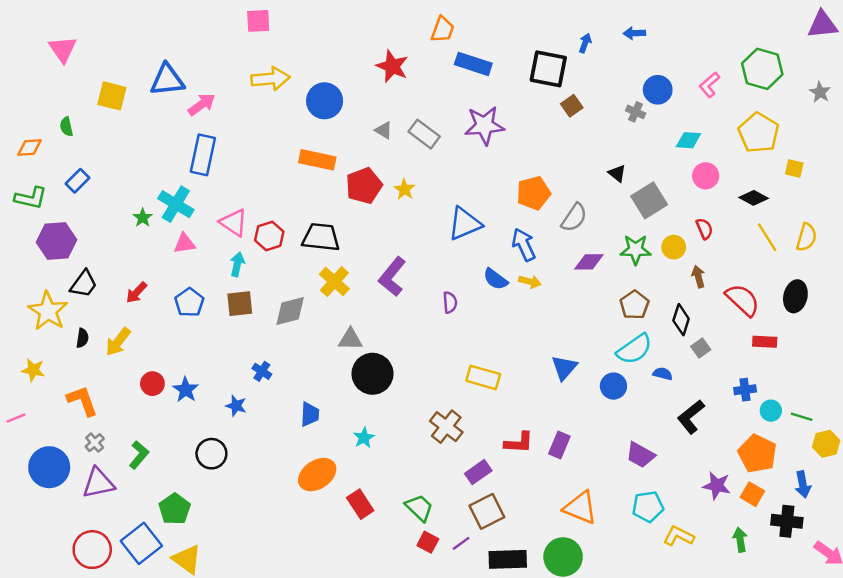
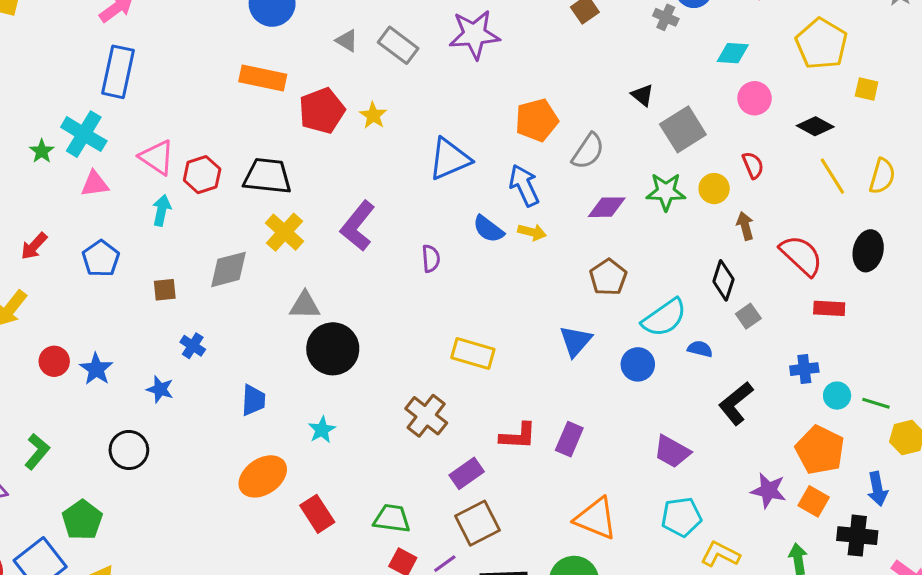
brown square: (240, 304) -> (165, 290), moved, size x0.7
brown pentagon: (634, 305) -> (608, 277), moved
green trapezoid: (419, 508) -> (392, 518), turned -36

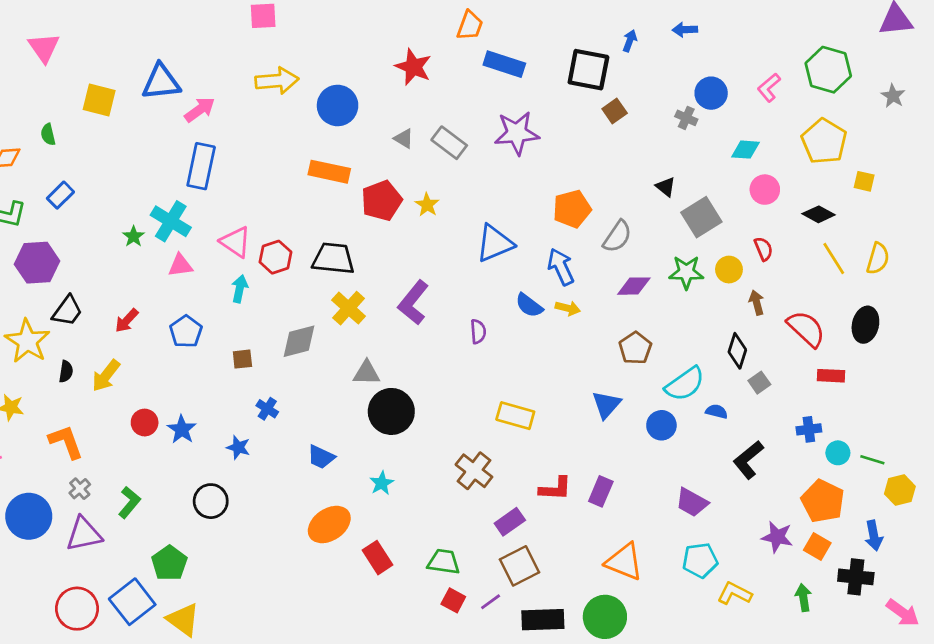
blue trapezoid: (253, 400) -> (321, 457), turned 112

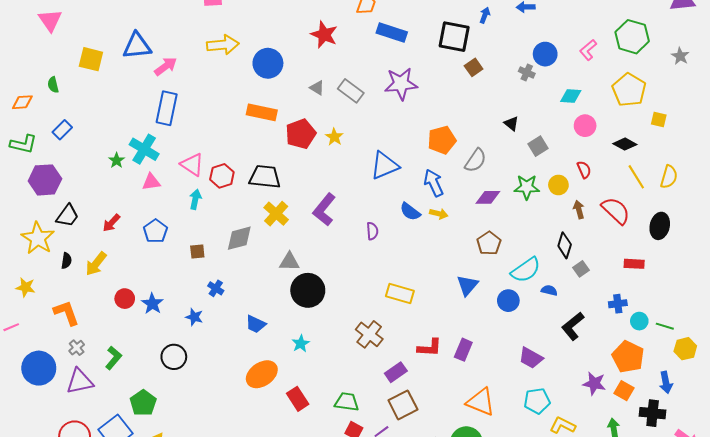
gray square: (701, 217) -> (538, 146), size x0.7
red semicircle: (806, 329) -> (616, 211), moved

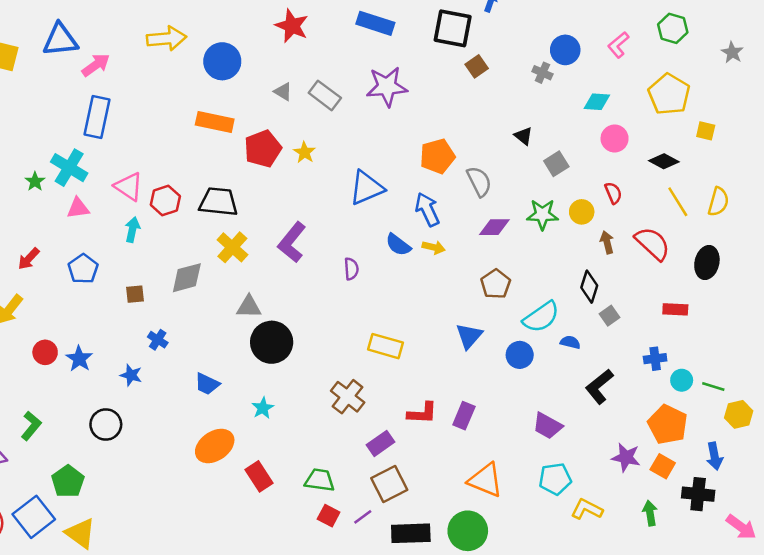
green hexagon: (632, 37) -> (673, 28), size x0.7
gray semicircle: (476, 160) -> (479, 182), turned -60

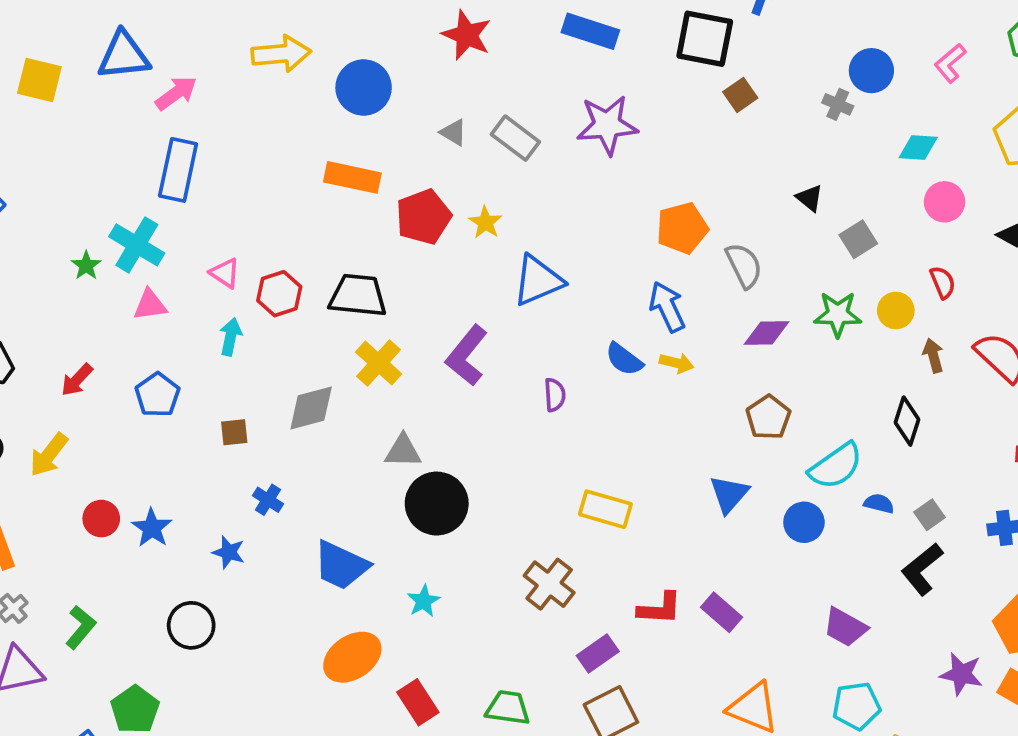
pink triangle: (129, 187) -> (225, 273), size x0.7
blue triangle: (367, 188) -> (538, 281), moved
gray square: (609, 316) -> (930, 515), moved
blue trapezoid: (207, 384) -> (341, 565), size x1.5
purple rectangle: (464, 416) -> (722, 612), turned -72

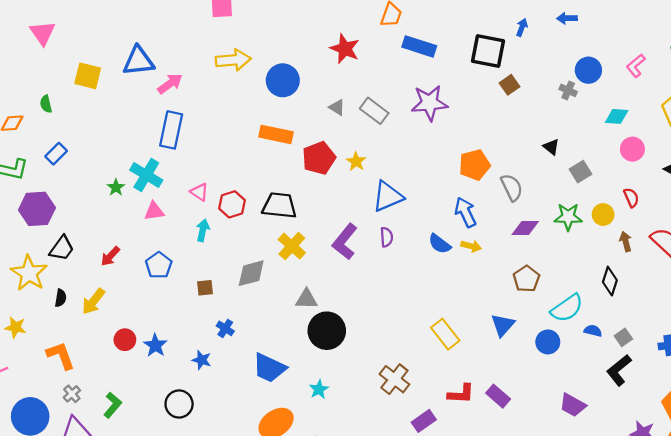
purple semicircle: (555, 395) -> (387, 237), moved
yellow rectangle: (605, 509) -> (445, 334), moved, turned 36

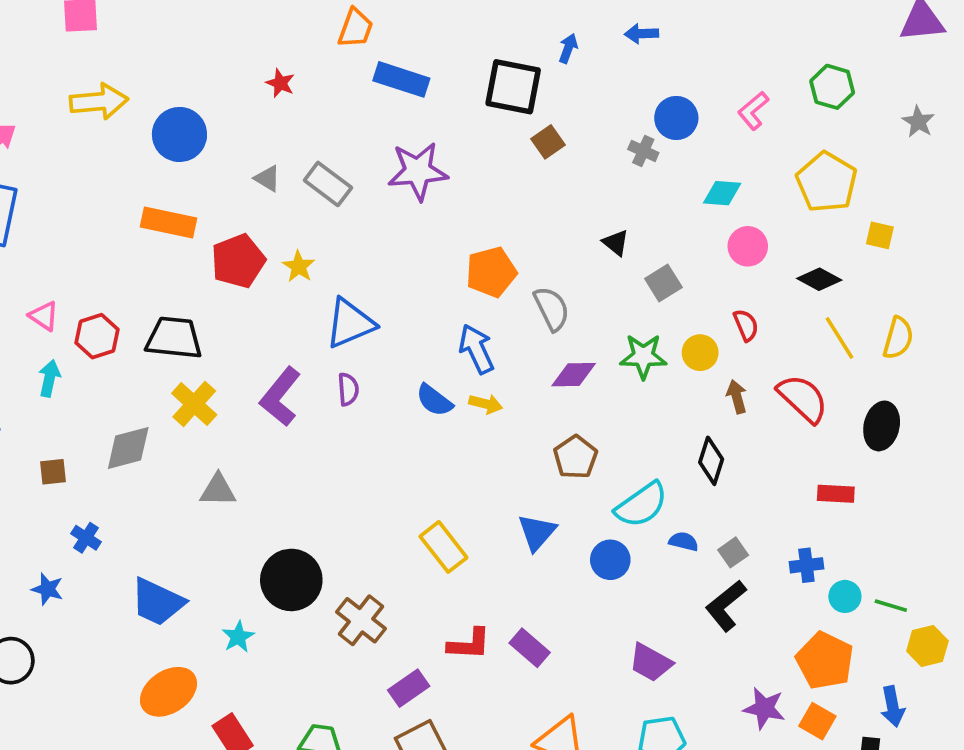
red star: (345, 49) -> (280, 83), size x0.6
black circle: (327, 331) -> (291, 580), moved

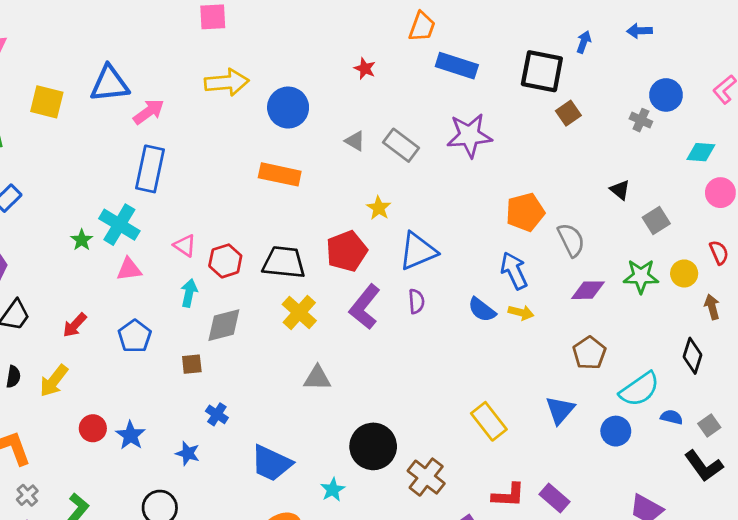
red pentagon: (238, 261) -> (347, 251), moved
gray diamond: (128, 448) -> (224, 325), moved
black L-shape: (726, 606) -> (704, 466), turned -87

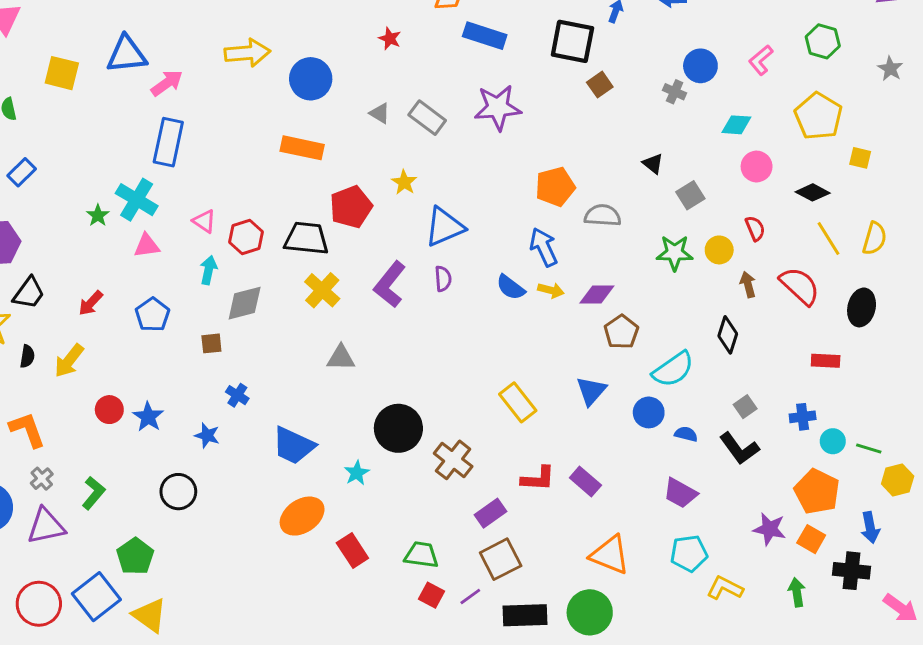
gray semicircle: (571, 240) -> (603, 215), turned -60
red pentagon: (347, 251) -> (351, 207), moved
purple diamond: (588, 290) -> (597, 295), moved
blue semicircle: (672, 417) -> (686, 434), moved

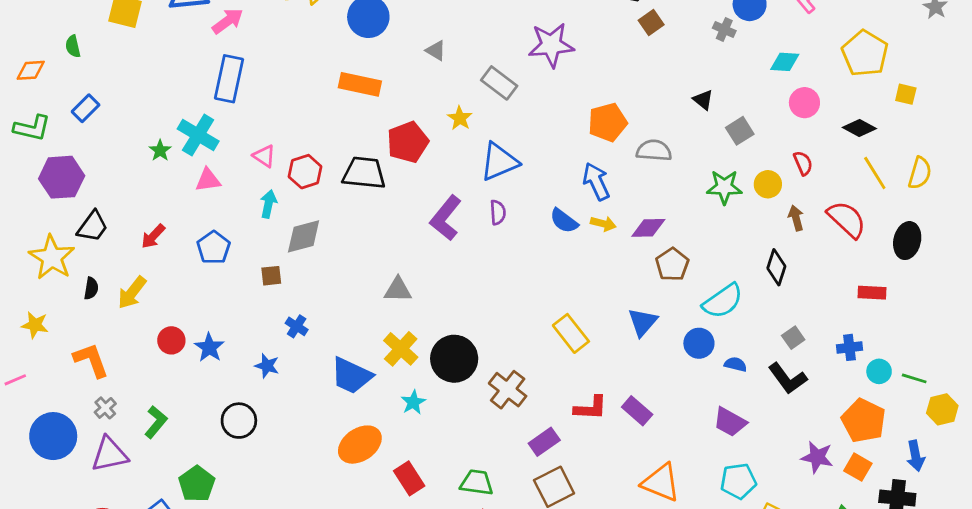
gray rectangle: (427, 118) -> (499, 83), moved
yellow cross: (322, 290) -> (401, 349), moved

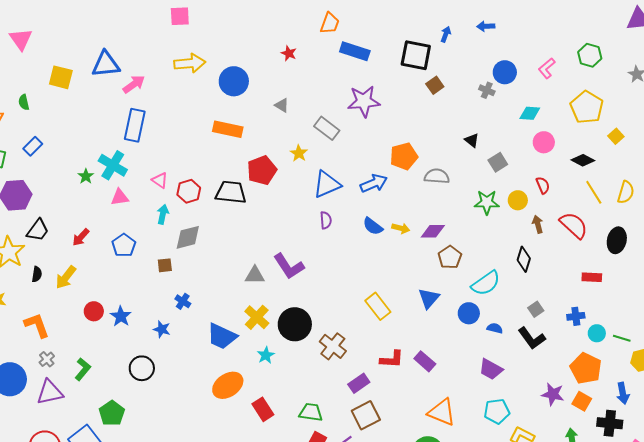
yellow square: (906, 94) -> (616, 136), turned 35
blue arrow: (596, 181) -> (374, 183), moved, turned 92
purple L-shape: (446, 218) -> (289, 266), moved, turned -72

